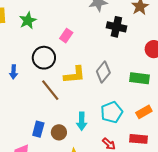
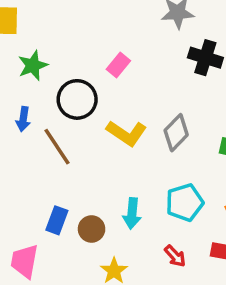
green star: (28, 20) -> (33, 65), moved
yellow L-shape: (74, 75) -> (127, 133), turned 35
brown line: (50, 90) -> (57, 147), moved

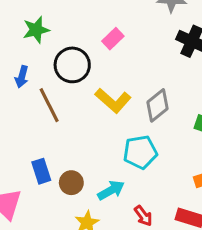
cyan pentagon: (185, 202) -> (140, 152), moved
cyan arrow: (132, 213) -> (111, 190), moved, turned -132
blue rectangle: (57, 220) -> (41, 171), turned -45

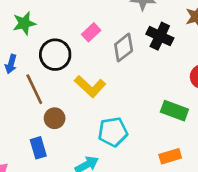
gray diamond: (158, 105) -> (124, 48), moved
blue rectangle: (41, 171) -> (38, 148), moved
brown circle: (71, 183) -> (55, 118), moved

